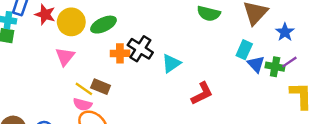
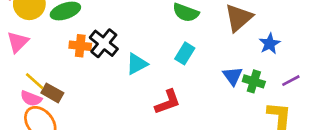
cyan rectangle: (244, 50) -> (185, 53), moved
purple line: (289, 62) -> (291, 81), moved
brown rectangle: (101, 87) -> (52, 93), moved

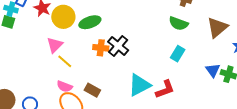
cyan triangle: (137, 64) -> (139, 85), moved, size x1.4
yellow line: (35, 81) -> (65, 61), moved
brown rectangle: (52, 93) -> (92, 90), moved

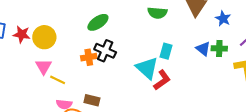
green ellipse: (90, 22) -> (98, 22), moved
cyan rectangle: (178, 54) -> (166, 51), moved
cyan triangle: (139, 85) -> (147, 68), moved, turned -35

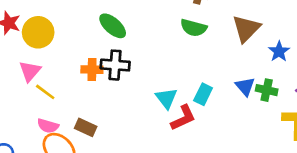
green ellipse: (98, 22) -> (113, 26), turned 65
black cross: (105, 51) -> (115, 65), turned -30
cyan rectangle: (166, 51) -> (203, 94), moved
cyan triangle: (147, 68) -> (166, 98), size x0.7

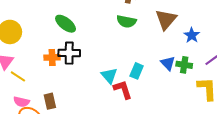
red L-shape: (183, 118) -> (123, 89), turned -80
brown rectangle: (86, 127) -> (50, 101), turned 56

